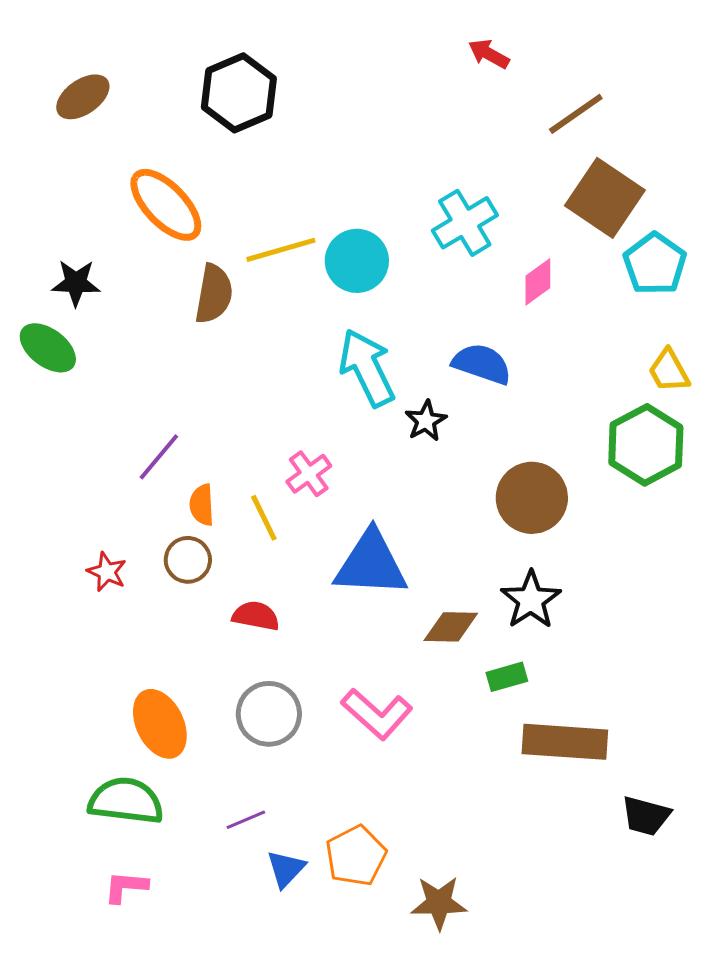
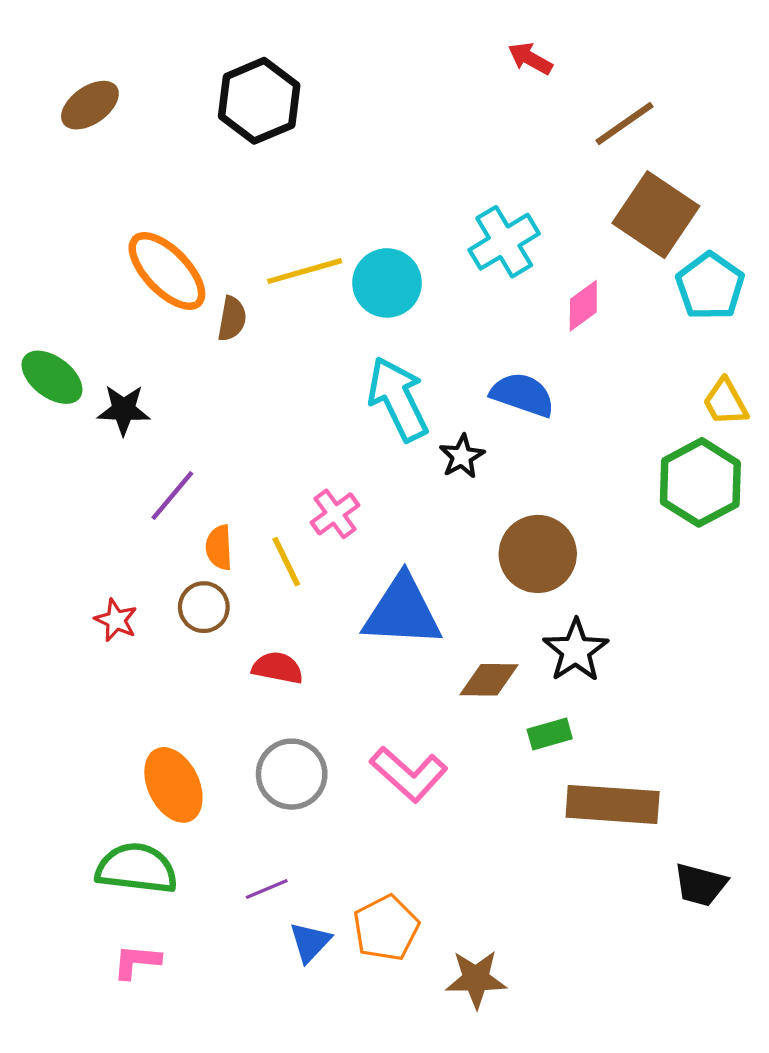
orange ellipse: (166, 205) -> (167, 271), moved
black star: (76, 283) -> (124, 410), moved
brown semicircle: (214, 294) -> (232, 319), size x0.7
brown circle: (532, 498) -> (538, 554), moved

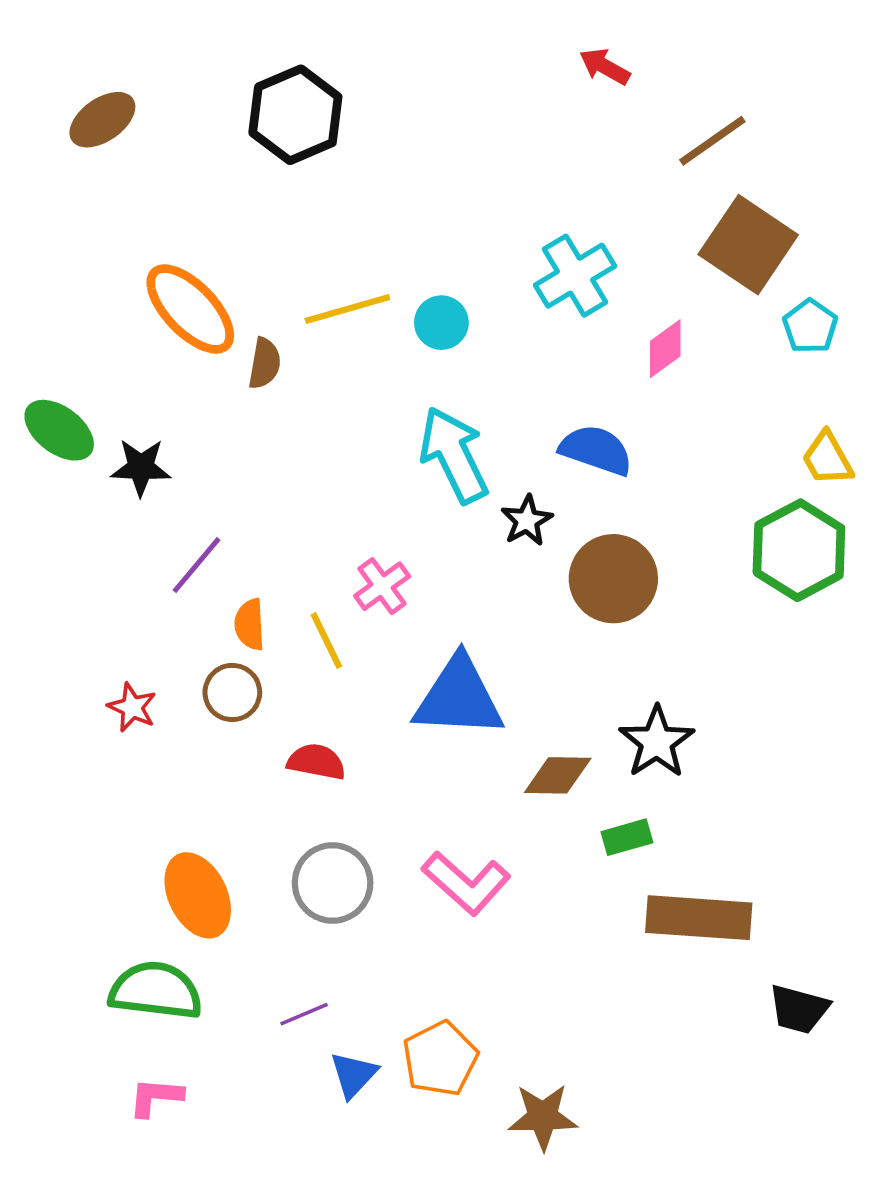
cyan circle: (387, 283) -> (441, 323), size x0.7
cyan pentagon: (710, 286) -> (810, 326), size x0.7
brown circle: (538, 554) -> (613, 579), moved

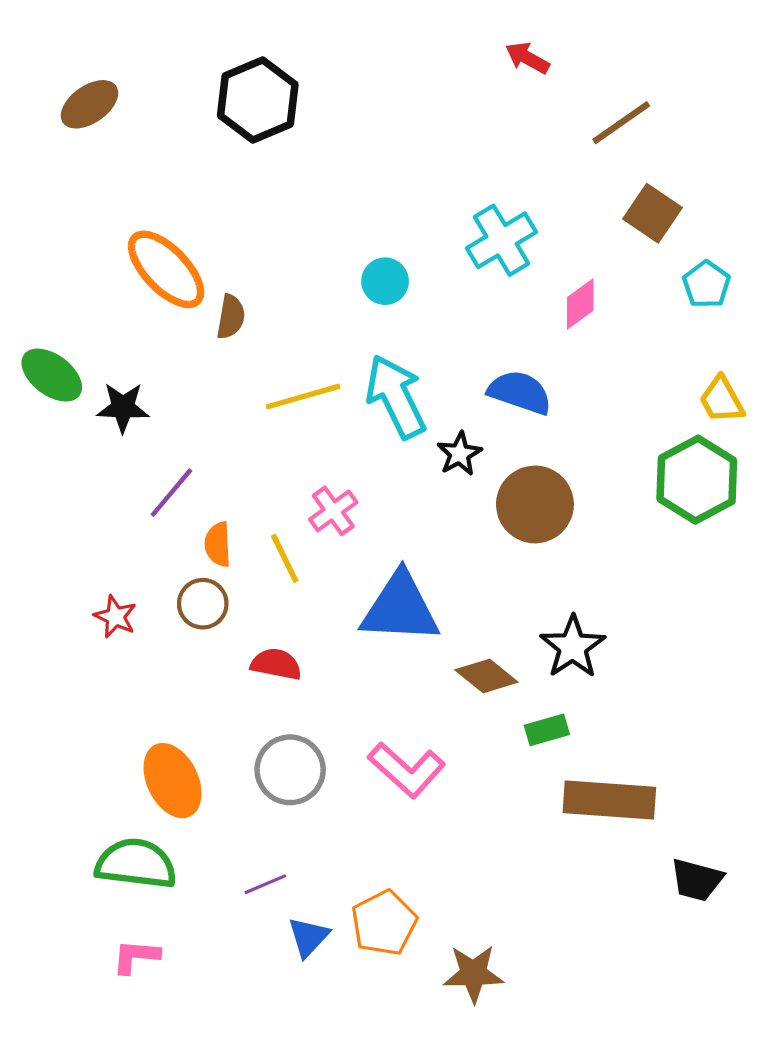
brown square: (748, 245) -> (653, 213), size x0.7
yellow line: (347, 309) -> (303, 397), moved
brown diamond: (558, 775) -> (486, 676), turned 38

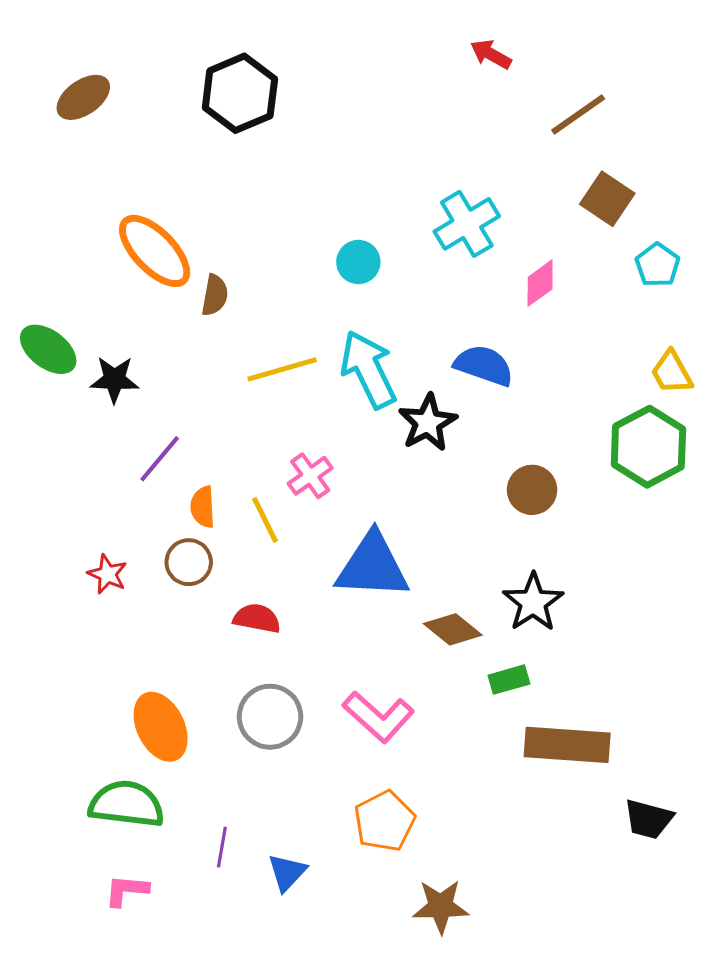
black star: (459, 454) -> (428, 423), size x1.4
brown circle: (535, 504) -> (532, 490), moved, size x0.7
purple line: (265, 884) -> (222, 847), moved, turned -57
orange pentagon: (384, 923) -> (384, 821), moved

